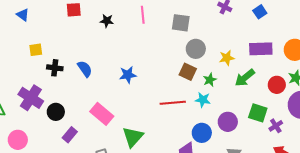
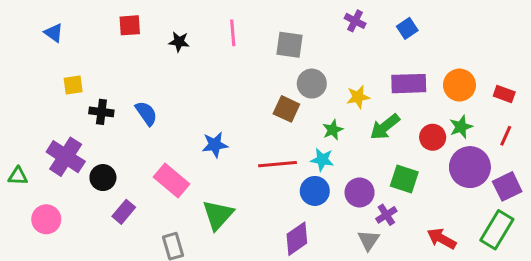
brown square: (188, 72) -> (286, 109), moved
blue star: (128, 75) -> (215, 145), moved
purple cross: (276, 126) -> (386, 215), moved
blue circle: (202, 133) -> (315, 191), moved

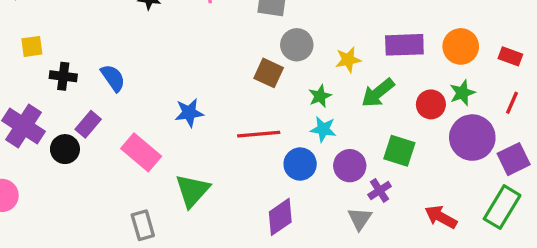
cyan star: (322, 160) -> (323, 129), moved
purple rectangle: (124, 212) -> (88, 124), moved

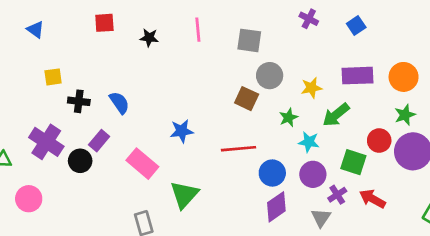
red circle: (431, 104) -> (379, 141), moved
cyan star: (323, 129) -> (309, 142), moved
purple diamond: (280, 217) -> (276, 207), moved
red arrow: (441, 217) -> (372, 199), moved

